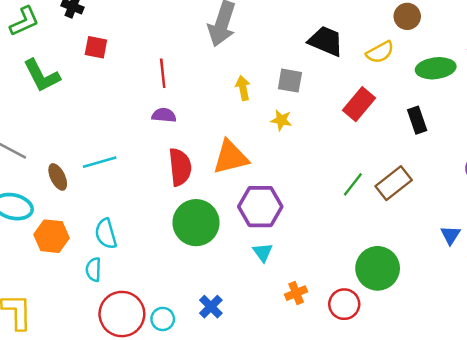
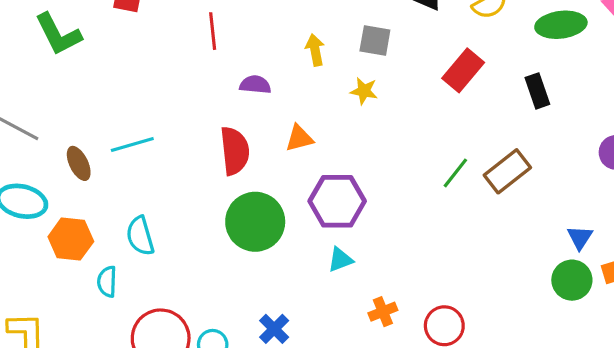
purple semicircle: (164, 115) -> (255, 85), moved
orange triangle: (231, 157) -> (299, 138), size x0.6
cyan triangle: (263, 252) -> (340, 260), turned 45
green circle: (378, 268) -> (572, 280), moved, size x0.7
cyan semicircle: (94, 270) -> (107, 282), moved

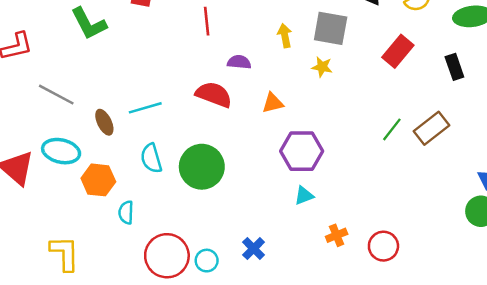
gray square: (375, 41) -> (331, 28), size x1.4
red semicircle: (235, 151) -> (214, 95), moved, turned -63
green circle: (255, 222) -> (202, 167), moved
cyan semicircle: (140, 236) -> (151, 158), moved

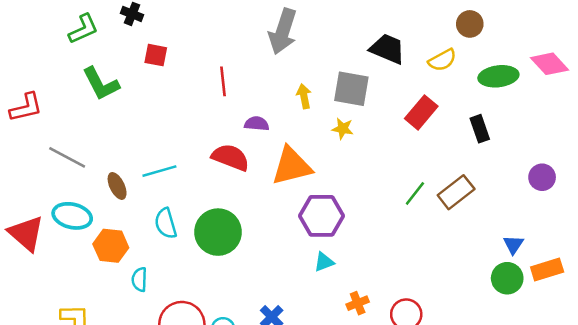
orange triangle: (273, 103) -> (292, 166), size x1.8

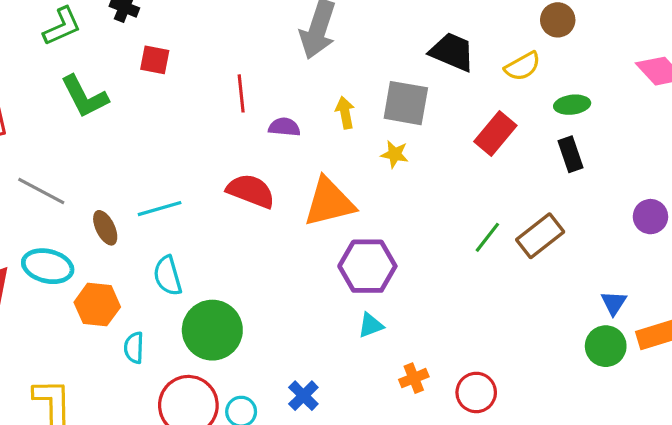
green ellipse: (498, 76) -> (572, 105), moved, size x0.7
purple semicircle: (257, 124) -> (284, 127), moved
green circle: (218, 232) -> (212, 330), moved

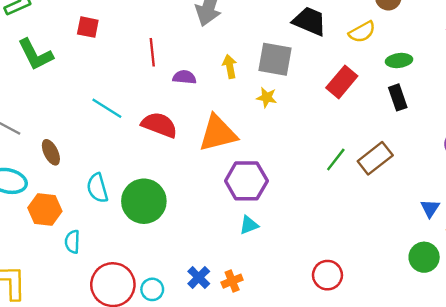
cyan line: (160, 209) -> (107, 108), moved, turned 48
green circle: (212, 330) -> (144, 201), moved
green circle: (606, 346) -> (424, 257), moved
orange cross: (414, 378) -> (232, 281), moved

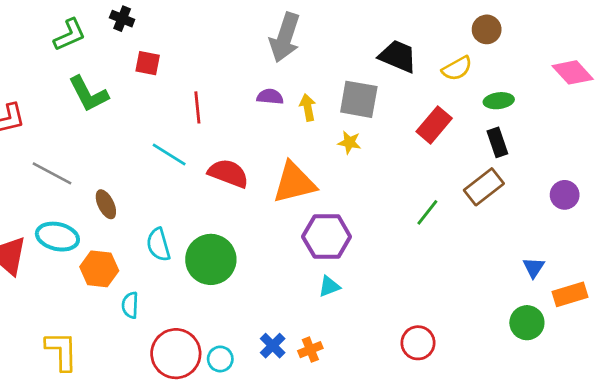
red line: (152, 52) -> (197, 107), moved
purple semicircle: (184, 77) -> (270, 97), moved
brown rectangle: (375, 158) -> (484, 187), moved

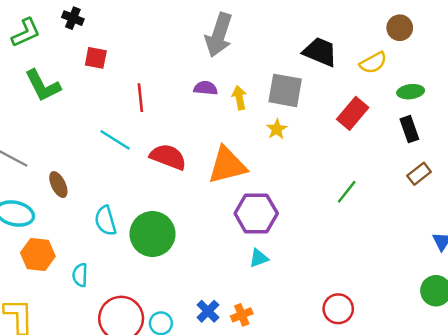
yellow star: (349, 142) -> (277, 129), turned 30
brown rectangle: (484, 187) -> (419, 174), moved, size x0.7
orange hexagon: (99, 269) -> (38, 255), moved

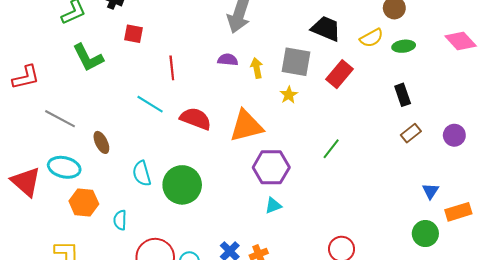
green ellipse: (411, 92) -> (404, 46), moved
red rectangle: (353, 113) -> (339, 74), moved
green line: (347, 192) -> (331, 149), moved

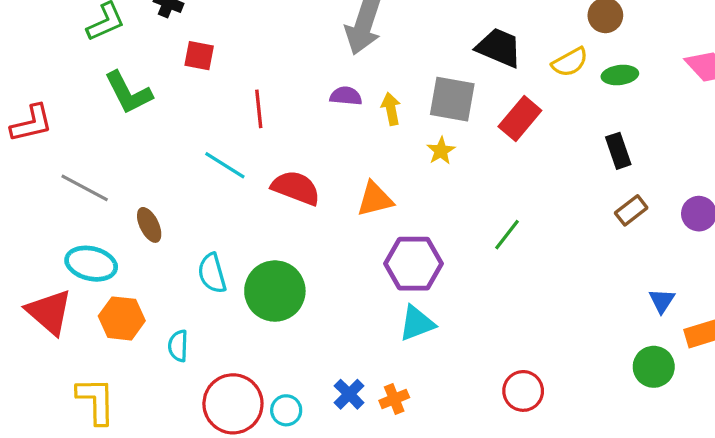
orange triangle: (246, 126) -> (375, 199), size x0.7
red triangle: (26, 182) -> (49, 312), moved
cyan triangle: (273, 206) -> (417, 323), size x1.4

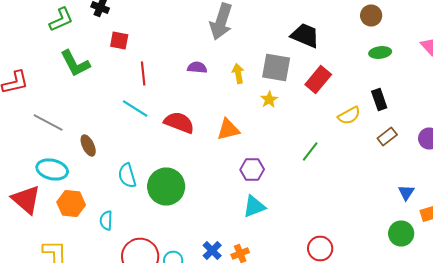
yellow semicircle: (570, 62) -> (349, 116), moved
purple semicircle: (346, 96) -> (197, 68), moved
red line: (259, 109) -> (143, 74), moved
purple hexagon: (414, 264) -> (252, 170), size x0.7

